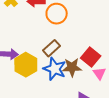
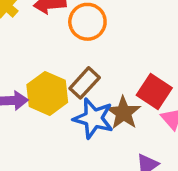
yellow hexagon: (26, 65) -> (47, 93), moved
brown star: (72, 67) -> (123, 113), turned -30

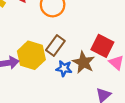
blue star: (93, 118) -> (64, 68), size x0.6

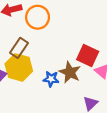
brown rectangle: (55, 45) -> (19, 48), moved

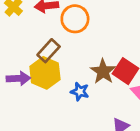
brown star: (70, 72) -> (103, 71), moved

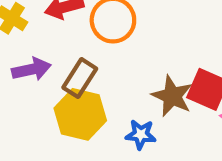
purple arrow: (18, 78) -> (31, 69), moved

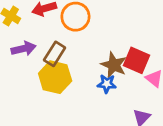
blue star: (141, 134) -> (107, 84), moved

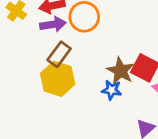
purple arrow: (24, 49) -> (53, 24), moved

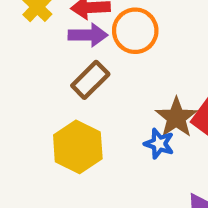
yellow hexagon: (58, 79) -> (78, 147), moved

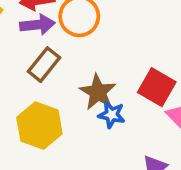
brown star: (176, 118) -> (98, 92), moved

